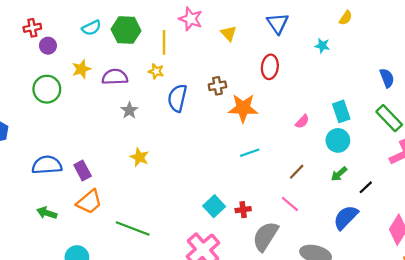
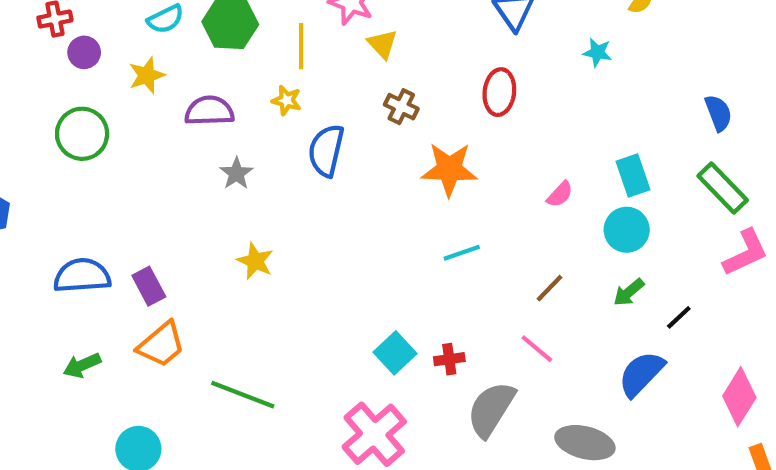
yellow triangle: (229, 33) -> (383, 44), moved
yellow star: (81, 69) -> (147, 75), moved
brown cross: (217, 86) -> (401, 107), moved, turned 36
green arrow: (47, 213) -> (82, 365), turned -42

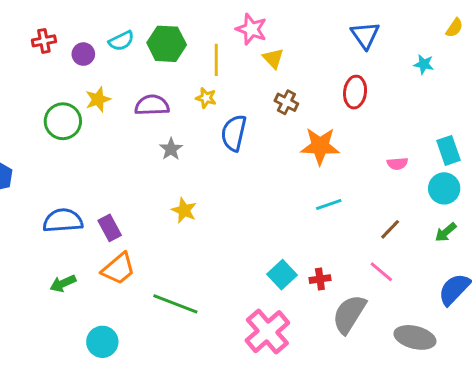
purple circle: (84, 52) -> (83, 54), moved
yellow star: (147, 75) -> (98, 99), moved
pink semicircle: (560, 194) -> (397, 164), turned 42

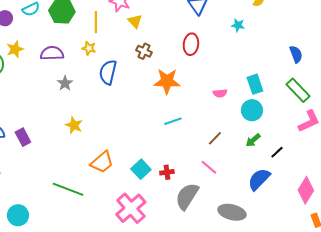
orange trapezoid: (118, 269) -> (102, 162), moved

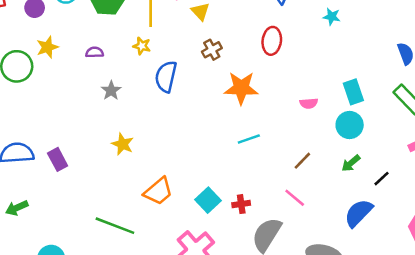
brown cross: (144, 51) -> (212, 50), turned 35
purple semicircle: (52, 53) -> (95, 52), size x0.6

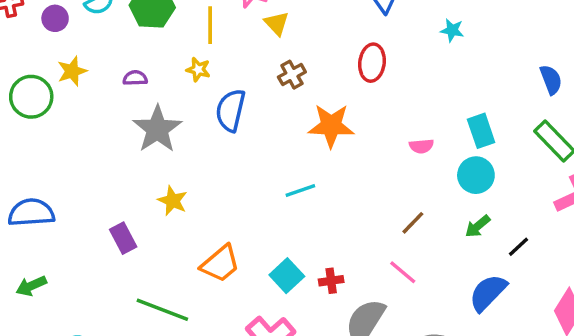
gray star: (111, 91) -> (157, 129), size x1.8
cyan line: (249, 139) -> (300, 190), moved
purple rectangle: (58, 159) -> (123, 238), moved

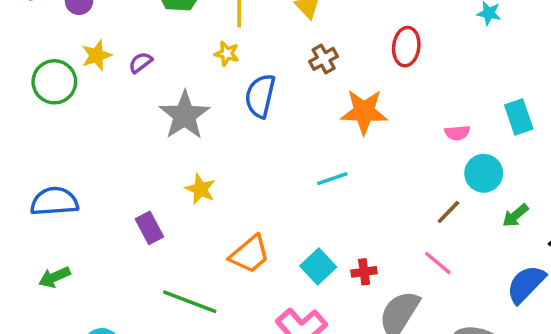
purple semicircle: (135, 78) -> (141, 62), moved, turned -35
cyan circle: (476, 175) -> (484, 173), moved

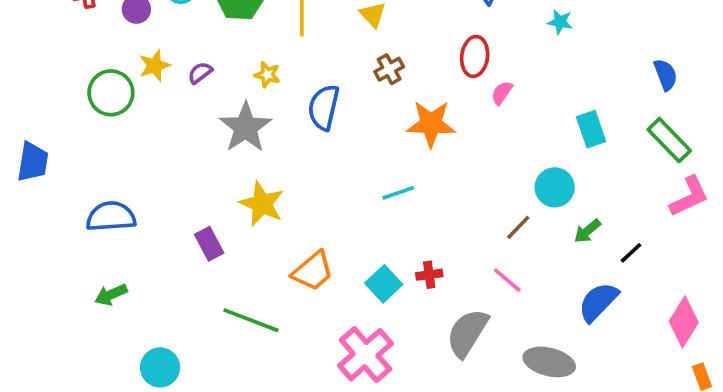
yellow star: (227, 54) -> (267, 75), moved
pink semicircle: (457, 133) -> (502, 93), moved, turned 130
yellow star: (200, 189) -> (262, 204), size x1.4
red cross: (364, 272) -> (429, 275), moved

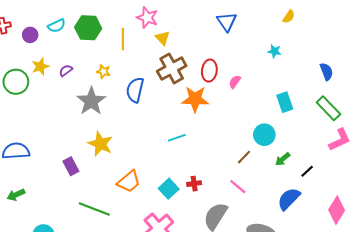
cyan star: (560, 22) -> (275, 51), moved
red ellipse: (475, 56) -> (209, 71), moved
brown cross: (389, 69) -> (172, 69), size x1.8

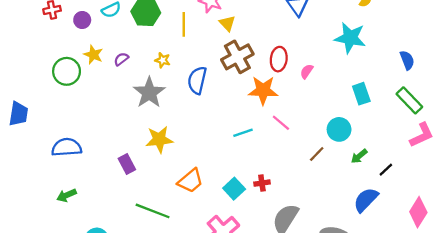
cyan star: (275, 51) -> (350, 38), size x2.0
yellow star: (40, 66) -> (93, 55), turned -30
yellow star: (100, 144) -> (159, 139), turned -30
pink line: (238, 187) -> (281, 123), moved

